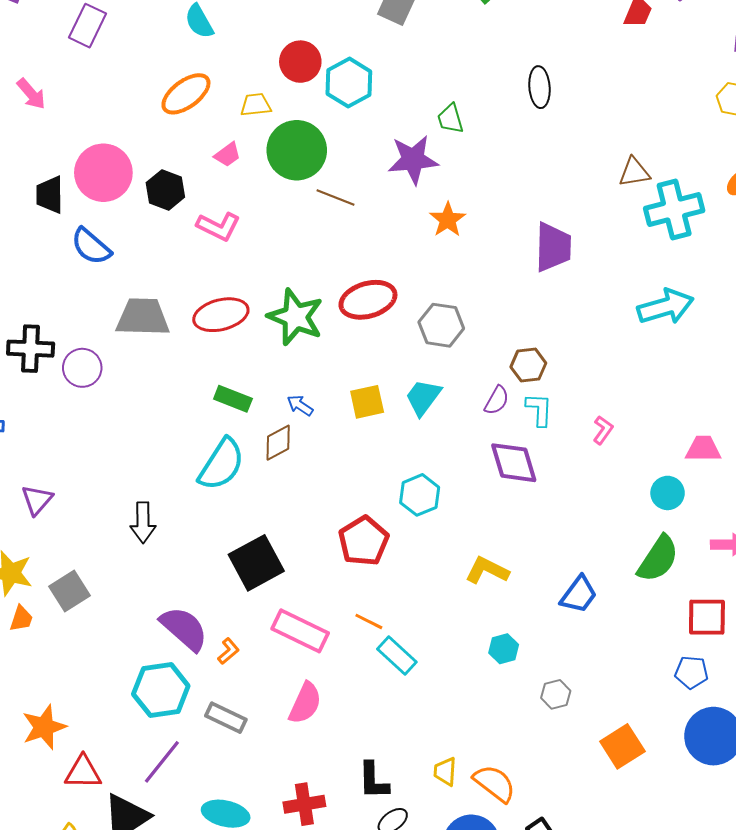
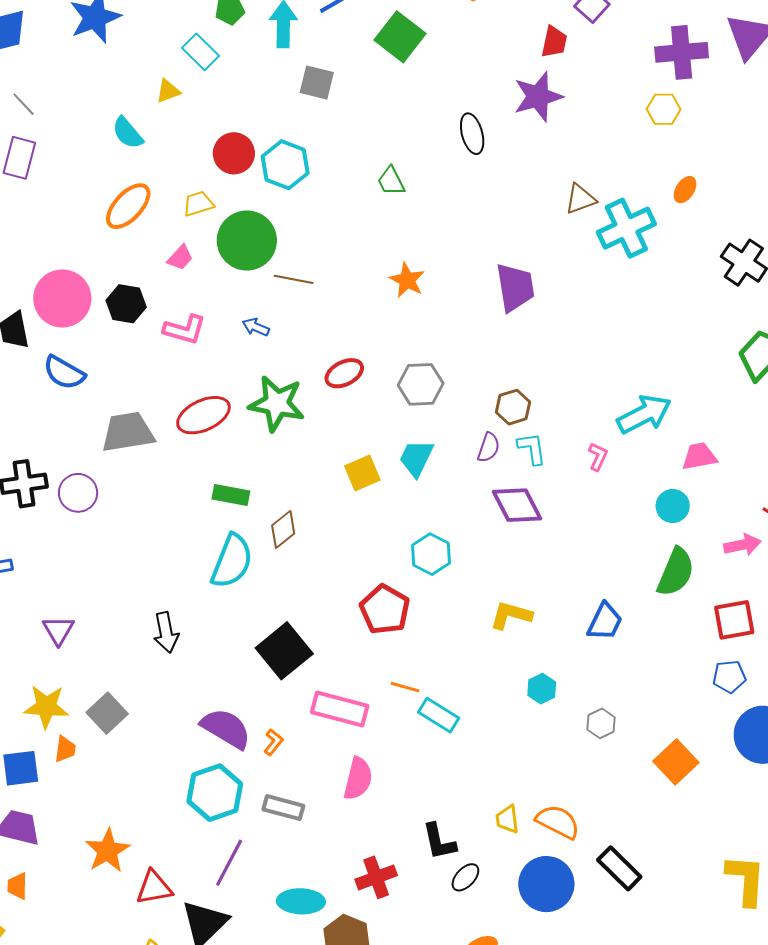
purple star: (413, 160) -> (538, 97), moved
red ellipse: (368, 300) -> (344, 373), size x0.7
cyan arrow: (666, 307) -> (644, 414), moved
blue arrow: (300, 405) -> (256, 327), moved

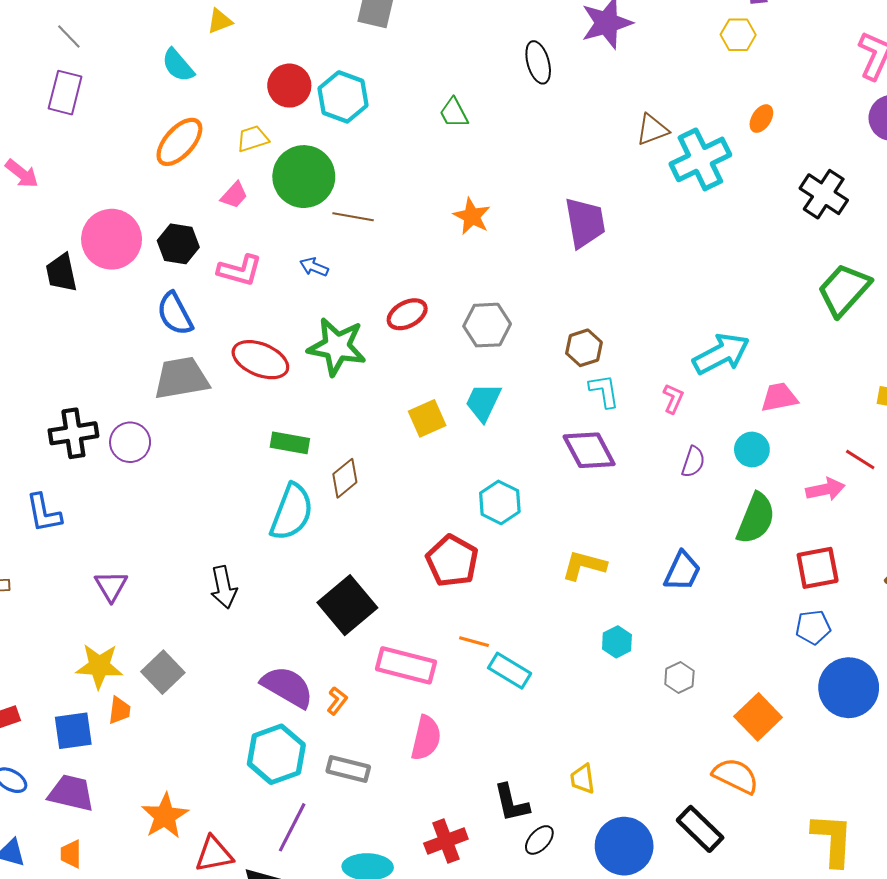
blue semicircle: (64, 373) -> (175, 314), moved, turned 33
red ellipse: (203, 415) -> (260, 360), turned 48
purple semicircle: (489, 447) -> (693, 462), moved
orange semicircle: (558, 822) -> (736, 776), moved

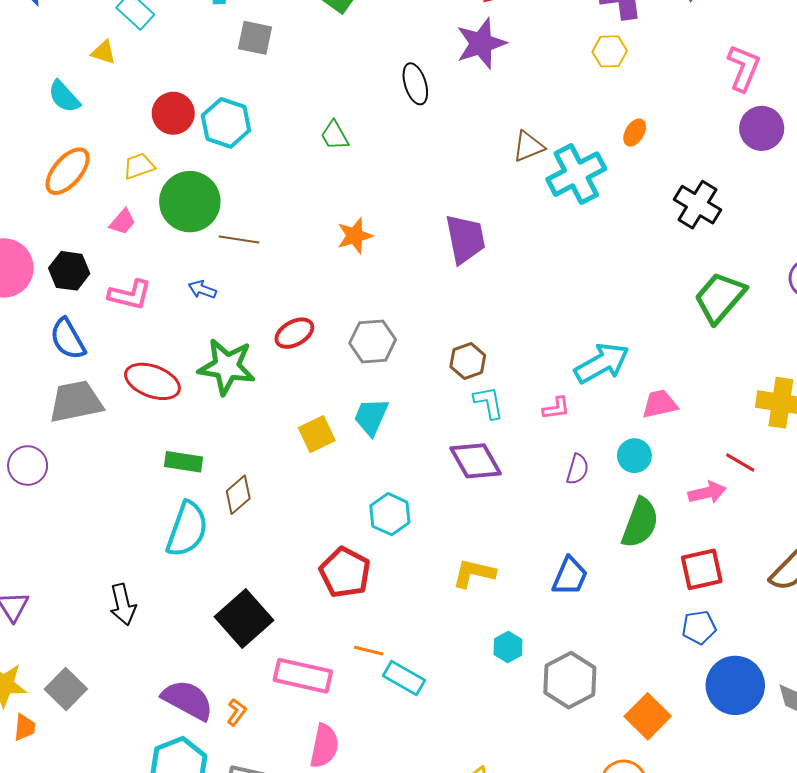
yellow triangle: (220, 21) -> (104, 52), turned 40
orange star: (472, 216) -> (355, 236), turned 30
pink L-shape: (673, 399) -> (556, 408), turned 60
gray hexagon: (679, 678) -> (570, 680), size x1.8

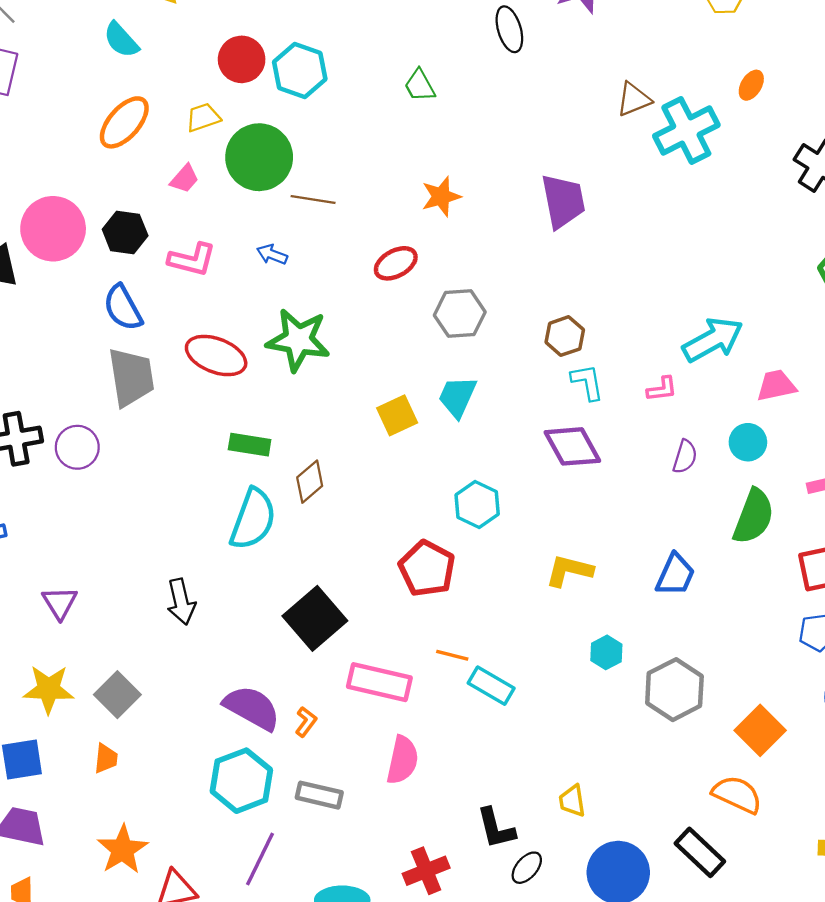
red ellipse: (294, 333) -> (396, 263), moved
gray trapezoid: (76, 402) -> (131, 377), turned 92
orange trapezoid: (25, 727) -> (106, 758), moved

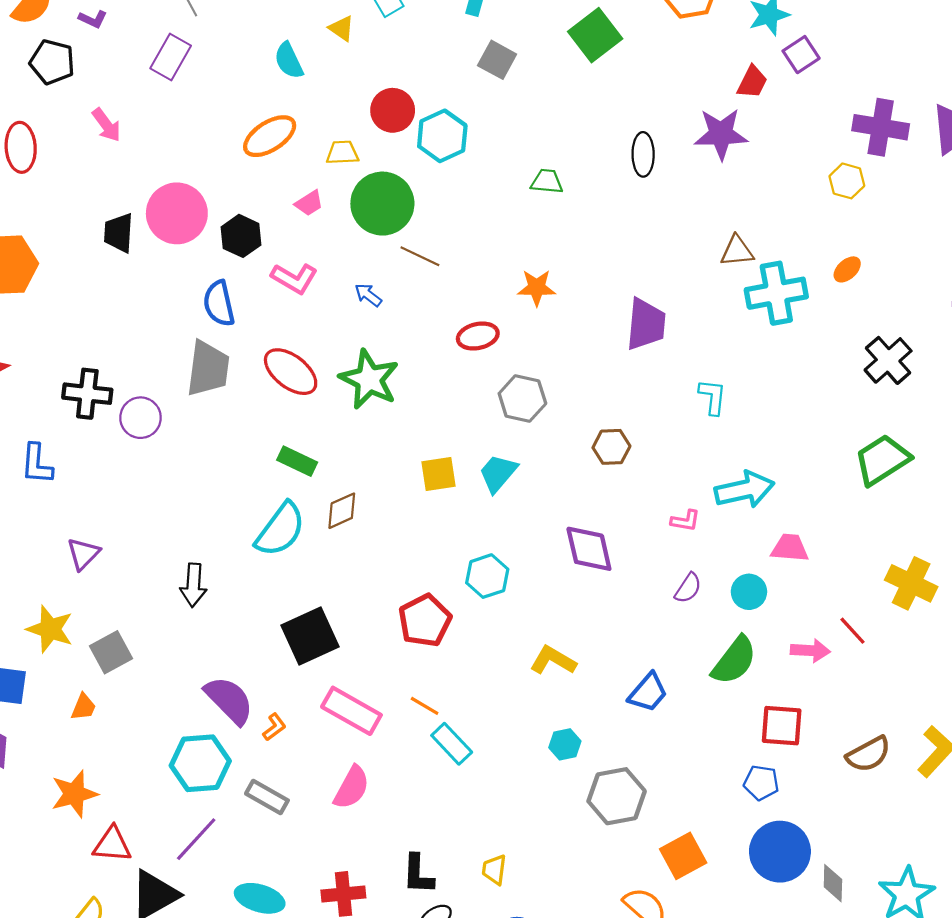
green trapezoid: (420, 86) -> (547, 181), turned 108
cyan L-shape: (587, 382) -> (713, 397), moved

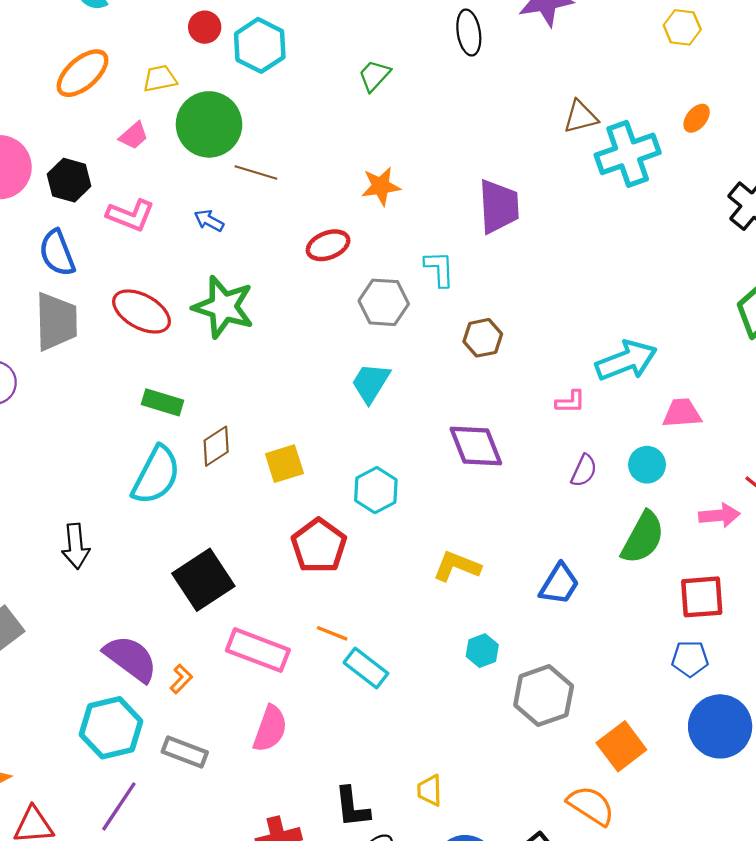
red circle: (393, 110) -> (205, 27), size x0.7
green trapezoid: (547, 181) -> (374, 76), turned -44
cyan L-shape: (713, 397) -> (439, 269), moved
yellow square: (439, 474) -> (284, 464), moved

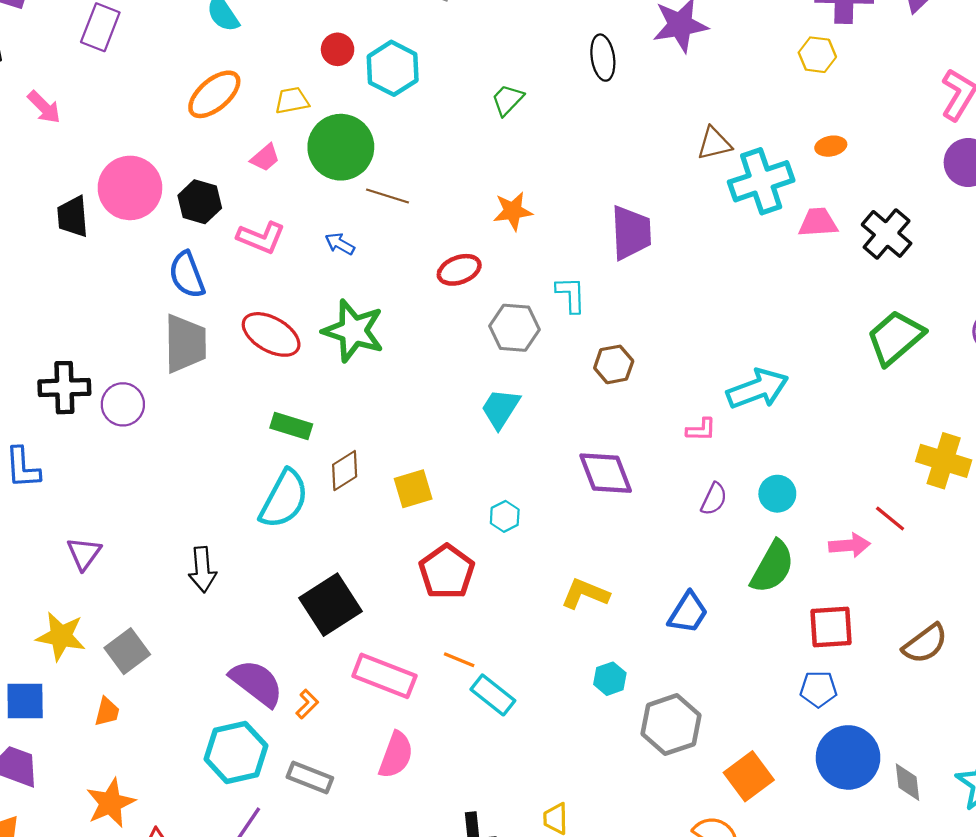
orange ellipse: (697, 118) -> (831, 146), turned 40
pink trapezoid: (682, 413) -> (818, 222), moved
cyan hexagon: (376, 490) -> (505, 516), size x0.7

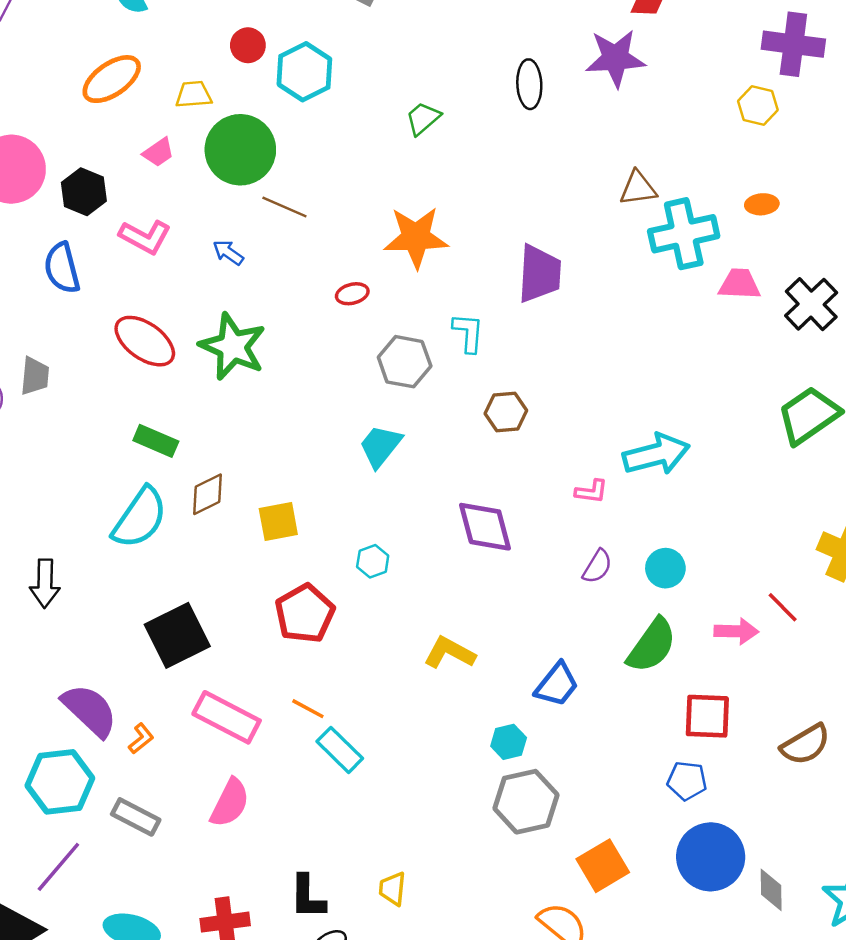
orange star: (513, 211) -> (416, 237), size x1.5
red ellipse: (459, 270) -> (352, 294), size x0.7
gray trapezoid: (185, 344) -> (35, 376), moved, size x0.6
cyan hexagon: (610, 679) -> (509, 742), moved

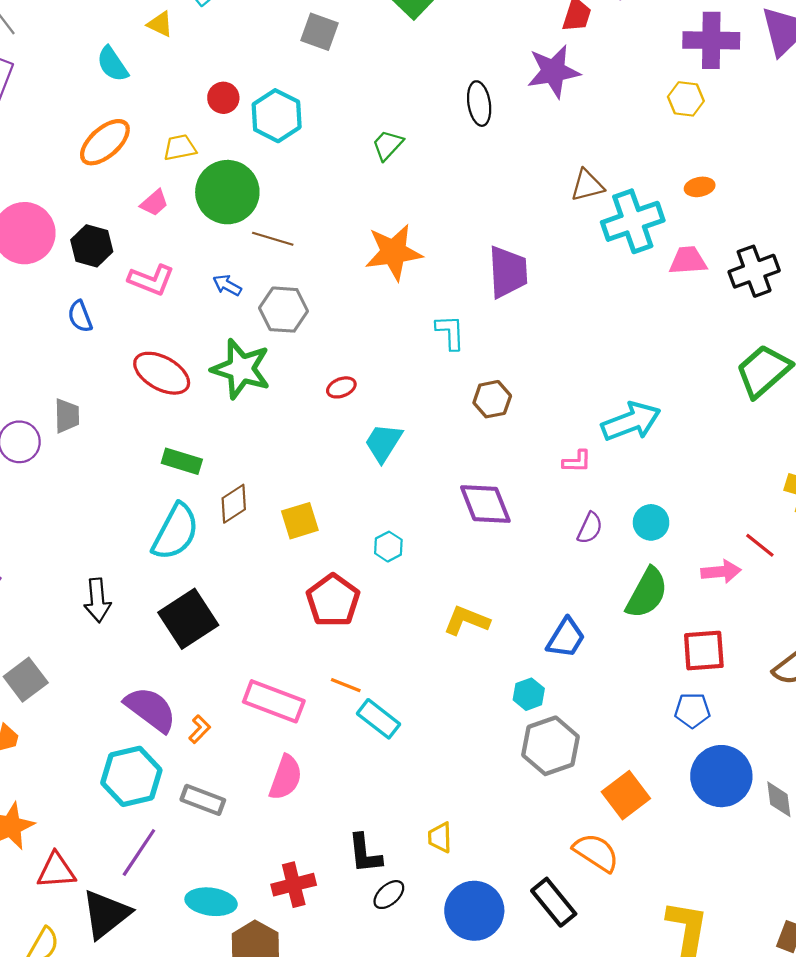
blue semicircle: (62, 268) -> (80, 316), size x0.7
red ellipse: (352, 294) -> (341, 387), moved
black cross: (811, 304) -> (754, 271), turned 30
gray hexagon: (405, 362) -> (284, 310), moved
black square: (177, 635) -> (188, 619), moved

